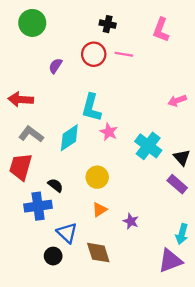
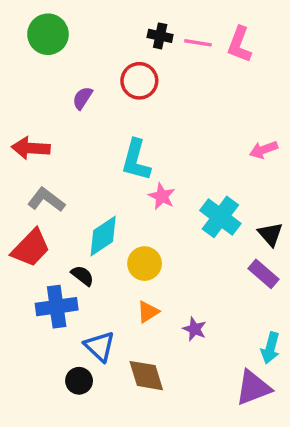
pink line: (124, 54) -> (198, 43), moved
cyan diamond: (69, 138) -> (103, 236), moved
red trapezoid: (21, 167) -> (31, 248), turned -152

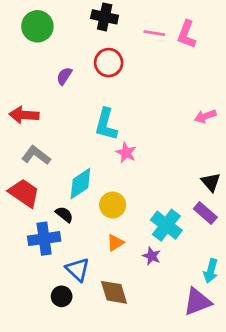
black cross: (160, 36) -> (105, 17), moved, size x1.4
cyan cross: (220, 217) -> (166, 225), moved
red trapezoid: (31, 248) -> (24, 193), turned -100

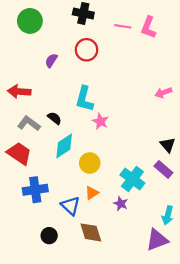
black semicircle: (64, 214) -> (54, 118), moved
blue triangle: (78, 269) -> (70, 206), moved

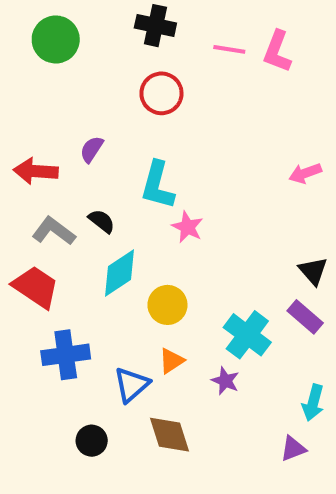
purple semicircle: (51, 60) -> (92, 149), moved
blue triangle: (70, 206) -> (132, 385), turned 36
purple triangle: (157, 240) -> (293, 449), size x0.6

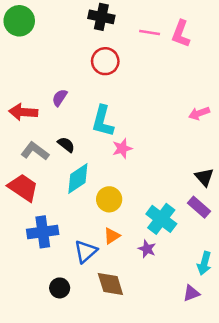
green circle: (56, 39) -> (19, 21), moved
pink star: (187, 227) -> (122, 148), turned 30

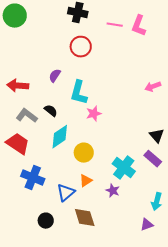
purple semicircle: (60, 98) -> (55, 76), moved
blue cross: (43, 232) -> (33, 178), turned 30

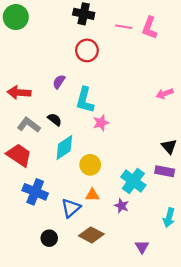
purple rectangle: (153, 159) -> (165, 171), turned -30
orange triangle: (86, 181) -> (92, 195), turned 32
brown diamond: (85, 218) -> (91, 235), turned -45
purple triangle: (147, 225) -> (142, 247), moved, turned -40

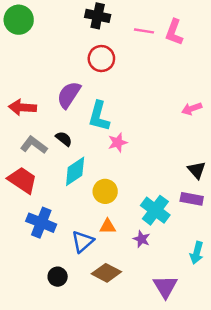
purple semicircle: (59, 82) -> (69, 95), size x1.6
purple triangle: (142, 247) -> (165, 287), size x1.5

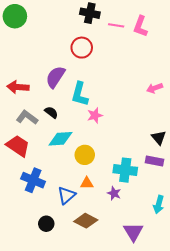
black cross: (98, 16) -> (90, 13), moved
cyan diamond: (75, 171) -> (60, 139), turned 30
cyan cross: (155, 210) -> (125, 170), turned -30

